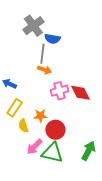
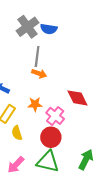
blue semicircle: (52, 39) -> (49, 29), moved
pink cross: (59, 91) -> (55, 116), moved, turned -36
orange star: (40, 116) -> (35, 104), moved
pink arrow: (34, 147) -> (16, 165), moved

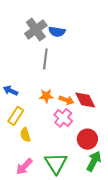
orange arrow: (39, 74) -> (66, 100), moved
orange star: (35, 104) -> (46, 96), moved
red circle: (51, 137) -> (87, 139), moved
green triangle: (48, 162) -> (56, 163), turned 45

